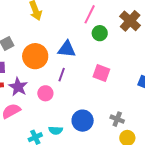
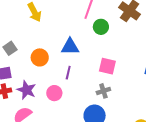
orange circle: (35, 56) -> (40, 57), size x0.7
gray cross: (117, 119) -> (103, 91), moved, turned -32

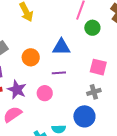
purple line: (68, 73) -> (59, 73), turned 72

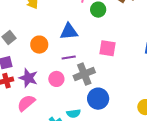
gray cross: (94, 92) -> (84, 74), moved, size x1.5

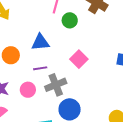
pink square: (107, 48) -> (79, 59), turned 36

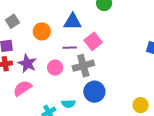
pink square: (79, 59) -> (93, 41), moved

